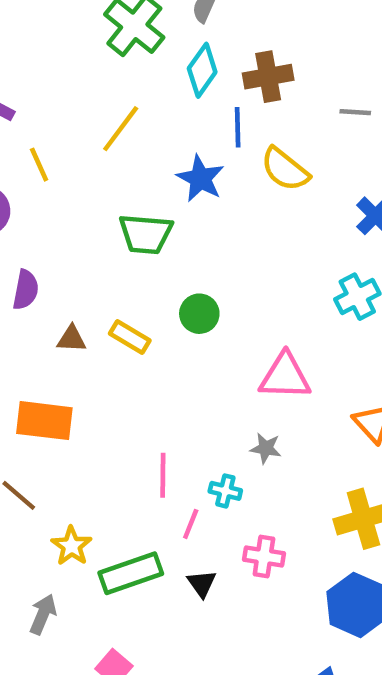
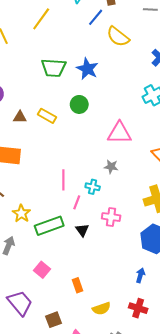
blue line: (238, 127) -> (96, 17), turned 42
blue star: (200, 179) -> (87, 69), moved

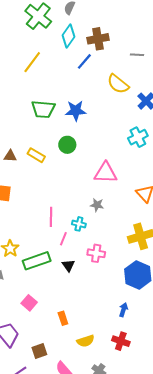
yellow semicircle: (118, 37) -> (118, 84), moved
blue star: (87, 69) -> (76, 111), turned -30

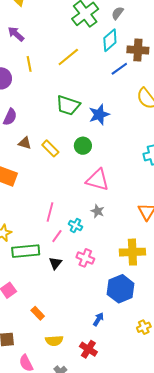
blue star: (76, 111) -> (99, 115), turned -30
pink triangle: (106, 173) -> (98, 180), moved
orange rectangle: (63, 318) -> (38, 313), turned -40

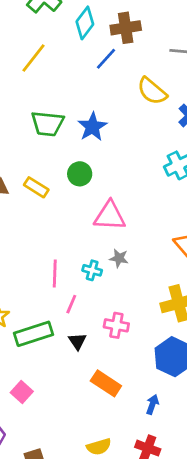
cyan cross: (75, 225) -> (92, 270), moved
orange rectangle: (38, 313) -> (106, 383), moved, size x1.5

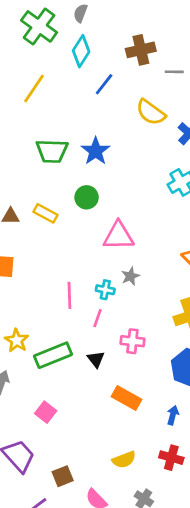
brown cross: (126, 28) -> (141, 50), moved
gray star: (119, 258) -> (130, 276), turned -30
pink line: (71, 304) -> (98, 318), moved

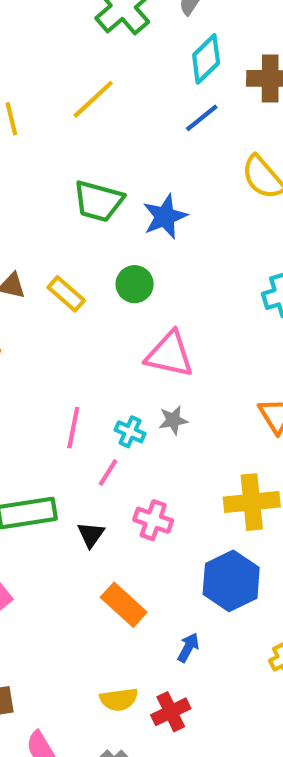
cyan diamond: (81, 51) -> (206, 59), moved
red cross: (171, 458) -> (171, 712), turned 35
yellow semicircle: (124, 460) -> (119, 699), moved

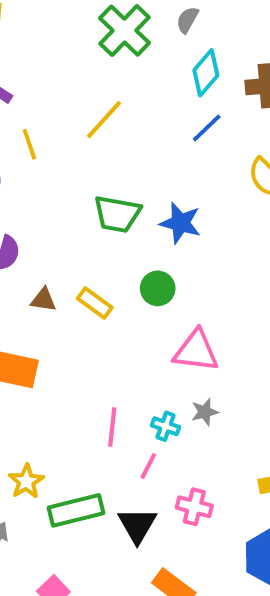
blue star: (165, 217) -> (180, 223), turned -30
black triangle: (91, 535) -> (137, 525), size x1.5

